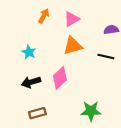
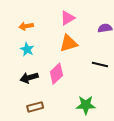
orange arrow: (44, 16) -> (26, 26), moved, turned -128
black line: (106, 56) -> (100, 65), moved

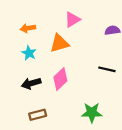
orange triangle: (69, 43) -> (59, 43), moved

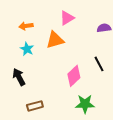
black line: (107, 69) -> (99, 64), turned 49
pink diamond: (60, 79) -> (74, 76), moved
black arrow: (31, 83) -> (19, 77), moved, turned 78

